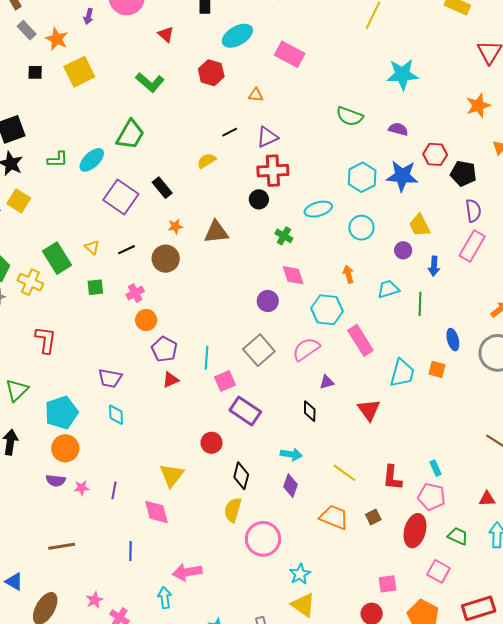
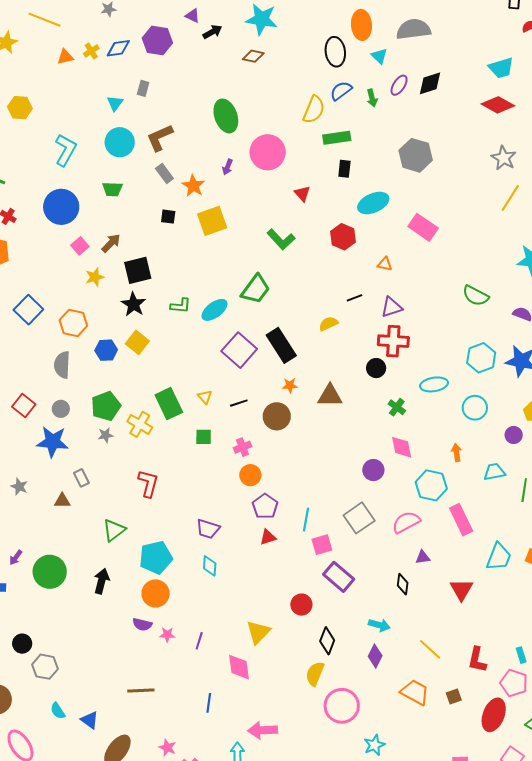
black rectangle: (162, 188) -> (281, 345), size x1.6
pink star: (95, 600) -> (167, 748), turned -30

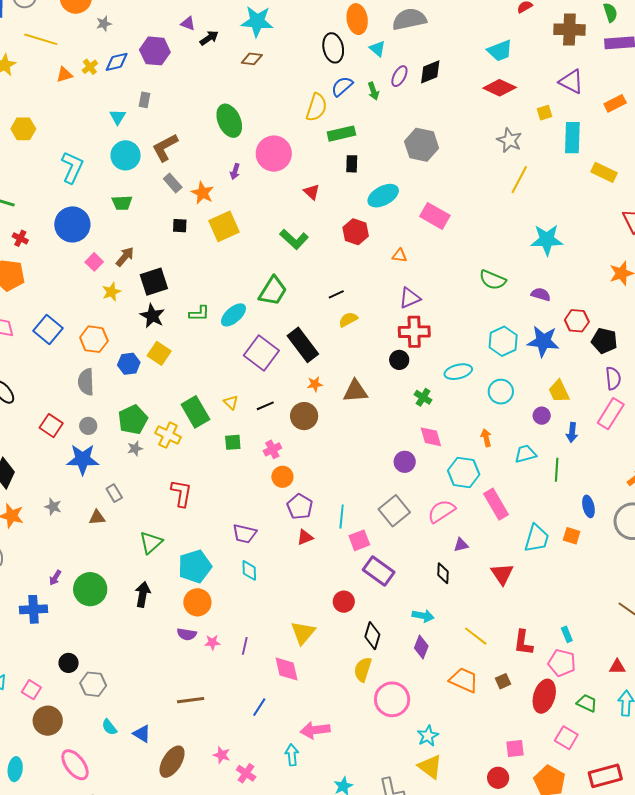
black line: (355, 298) -> (336, 294), moved
blue line: (209, 703) -> (259, 707), turned 30

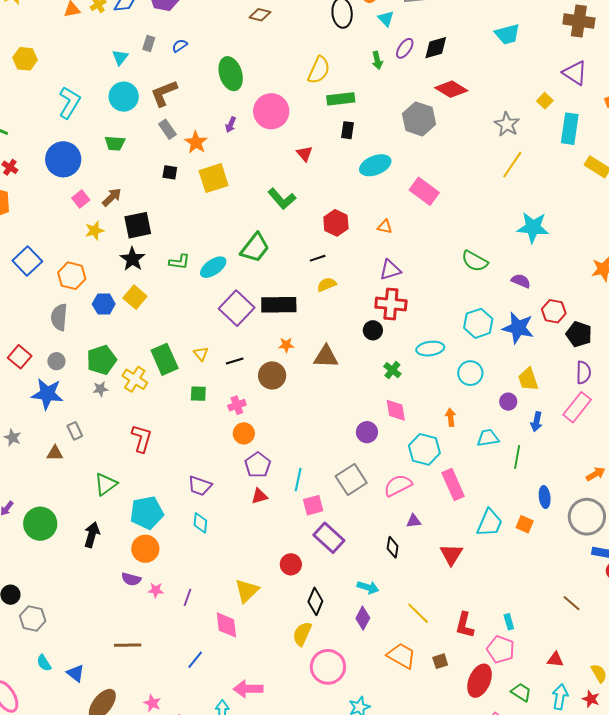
blue semicircle: (342, 86) -> (180, 46), moved, size x0.7
red diamond: (500, 88) -> (451, 89), moved
yellow square: (544, 113) -> (545, 101), turned -35
red hexagon: (356, 232) -> (336, 223), moved
black rectangle: (303, 345) -> (279, 305), turned -60

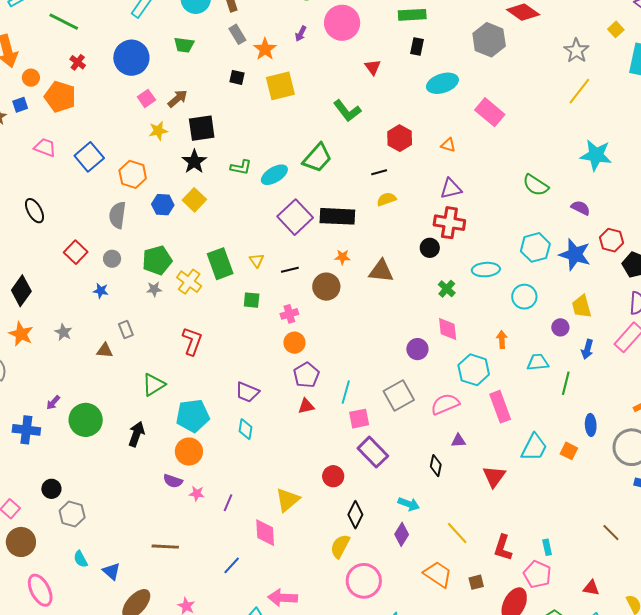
blue star: (47, 394) -> (101, 291), size x0.5

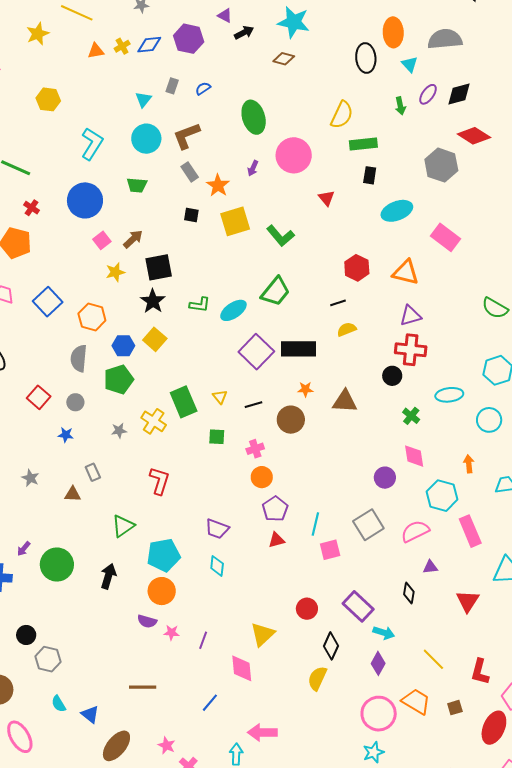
green L-shape: (347, 111) -> (280, 236), moved
orange triangle: (448, 145) -> (406, 272), size x1.8
green pentagon: (157, 260) -> (119, 379), moved
purple rectangle: (373, 452) -> (358, 606), moved
pink circle: (364, 581) -> (379, 714), moved

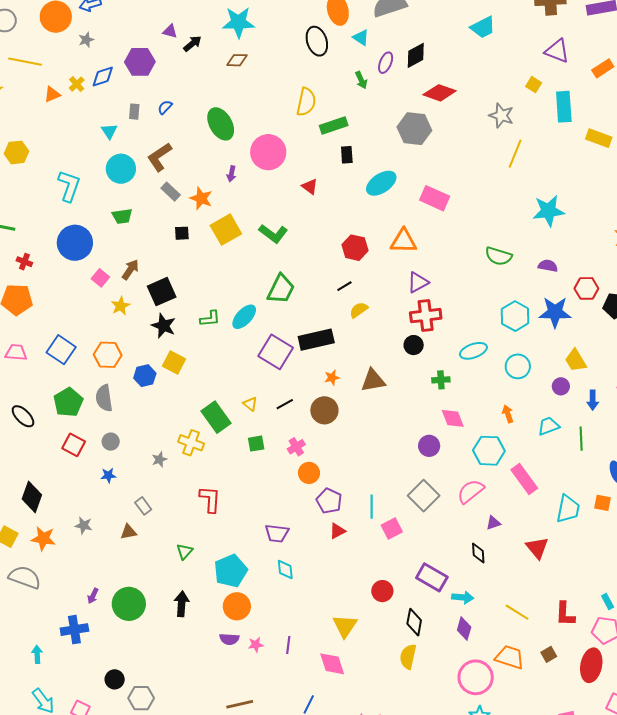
green pentagon: (119, 379) -> (68, 402), moved
green cross: (411, 416) -> (441, 380), turned -30
green triangle: (123, 526) -> (185, 551), size x0.7

